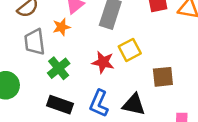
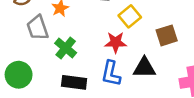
red star: (103, 62) -> (116, 42), moved

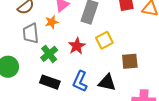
red star: (116, 42) -> (77, 46), moved, turned 30

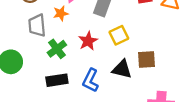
black rectangle: (50, 82) -> (57, 80), turned -30
black triangle: (107, 83) -> (122, 69), moved

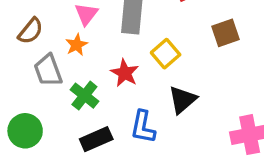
brown square: (147, 60) -> (226, 33), moved
black triangle: (122, 69) -> (182, 100), turned -40

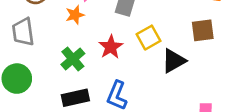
gray trapezoid: (48, 70) -> (23, 32), moved
black triangle: (182, 100) -> (174, 61), moved

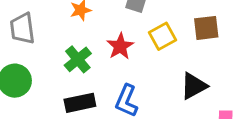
brown square: (203, 30) -> (206, 28), moved
black triangle: (174, 61) -> (194, 86), moved

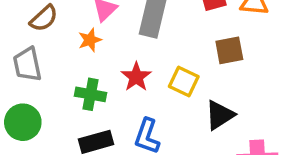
yellow square: (163, 36) -> (184, 81), moved, turned -32
green cross: (78, 59) -> (90, 94), turned -36

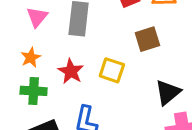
orange star: (90, 40) -> (31, 57), moved
black triangle: (220, 115) -> (168, 92), moved

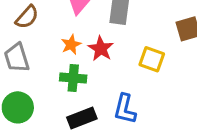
red star: (71, 71) -> (101, 49), moved

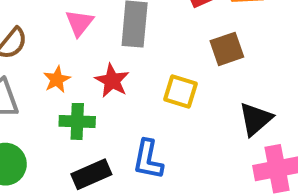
orange star: (71, 45) -> (57, 79), moved

